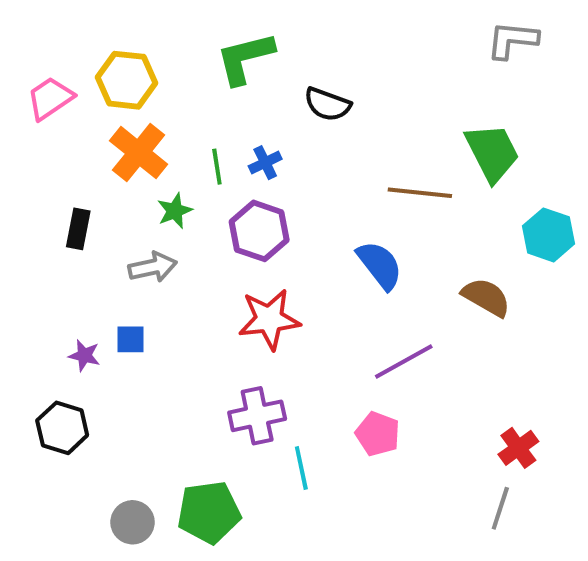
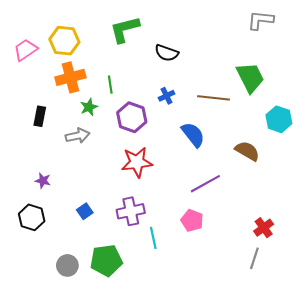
orange cross: (139, 153) -> (70, 77), turned 36
blue cross: (265, 163) -> (167, 96), moved
blue square: (130, 339) -> (85, 211), moved, turned -35

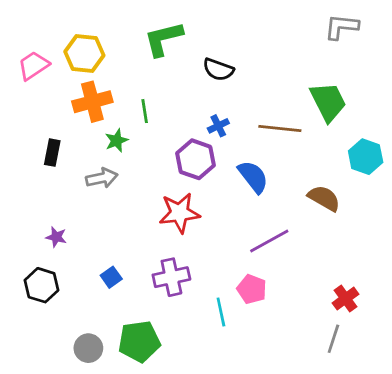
purple hexagon: (132, 117) -> (196, 159), moved
cyan line: (153, 238) -> (221, 312), moved

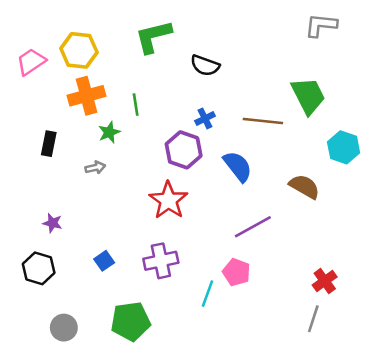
gray arrow: (102, 178) -> (95, 168), size x0.7
red star: (179, 213) -> (168, 200), turned -30
cyan line: (221, 312) -> (207, 294), turned 32
gray circle: (88, 348) -> (64, 328), moved

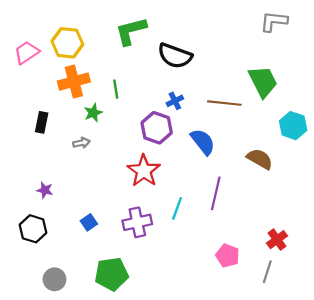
black semicircle: (205, 66) -> (175, 56), size x1.4
purple line: (253, 227) -> (216, 193), turned -48
pink pentagon: (236, 272) -> (228, 256), moved
cyan line: (207, 294) -> (177, 208), moved

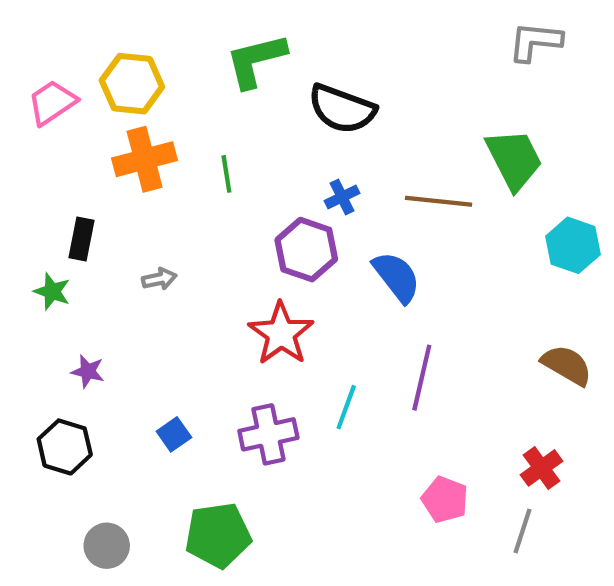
green star: (93, 113) -> (52, 292), moved, turned -30
brown semicircle: (260, 159) -> (567, 365), moved

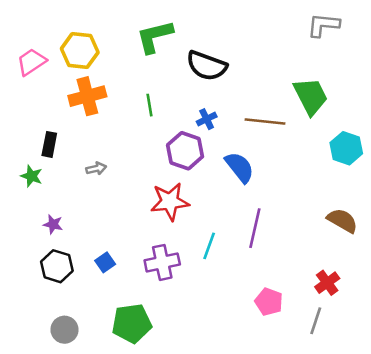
green line: (226, 174) -> (150, 105), moved
red star: (281, 334) -> (170, 202), turned 30
black hexagon: (65, 447) -> (57, 266), moved

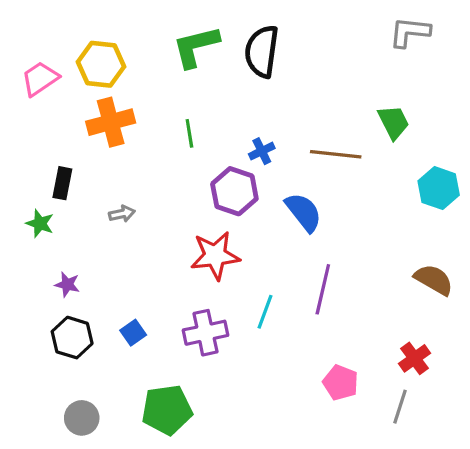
black semicircle: (207, 66) -> (262, 51), moved, turned 78
green trapezoid: (311, 96) -> (394, 122), size x0.7

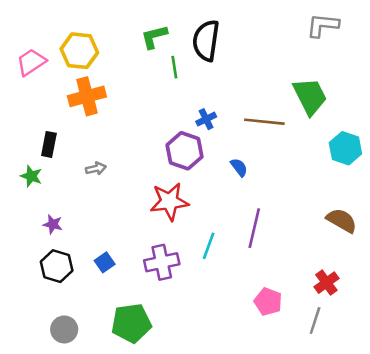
green L-shape: (196, 47) -> (154, 37), size x0.7
green trapezoid: (394, 122) -> (310, 96), size x1.4
green line: (189, 133) -> (174, 67), moved
blue semicircle: (304, 212) -> (239, 167), size x0.6

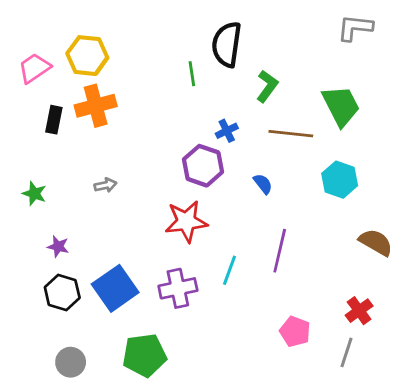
green L-shape: (154, 37) -> (267, 86), moved, turned 140
black rectangle: (49, 144) -> (54, 120), moved
cyan hexagon: (345, 148) -> (340, 180), moved
blue square: (105, 262) -> (115, 288), size x2.0

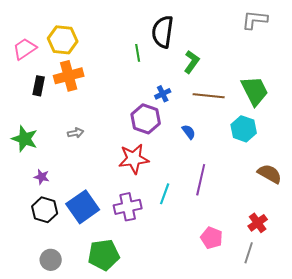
green trapezoid: (341, 106) -> (255, 91), moved
green star: (34, 194) -> (25, 139), size x1.5

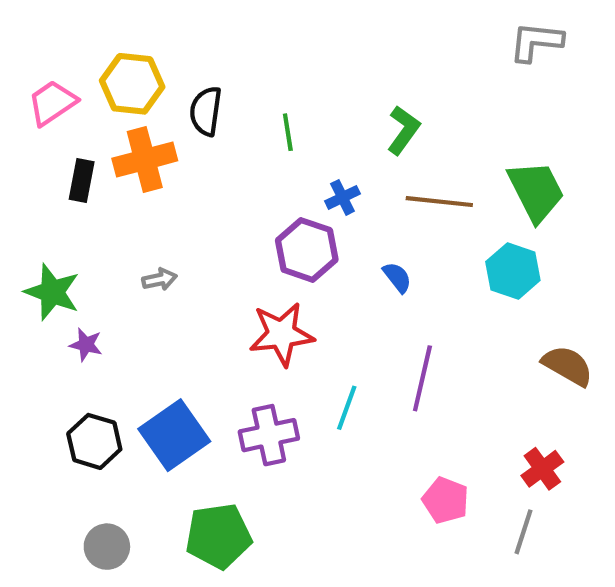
black semicircle: (163, 32) -> (206, 111), moved, size x0.7
green line: (138, 53) -> (288, 132), moved
purple star: (42, 177) -> (86, 345), moved

